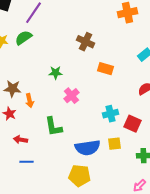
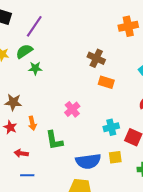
brown cross: (85, 42) -> (96, 58), moved
green star: (55, 73) -> (35, 68), moved
orange arrow: (29, 101) -> (32, 123), moved

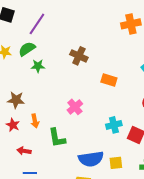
brown cross: (96, 58) -> (79, 56), moved
yellow square: (115, 157) -> (116, 163), moved

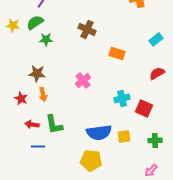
brown star: (16, 100) -> (37, 73), moved
green L-shape: (57, 138) -> (54, 124), moved

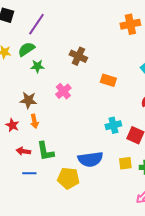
pink cross: (83, 80) -> (63, 91), moved
yellow square: (124, 136) -> (125, 163), moved
yellow pentagon: (91, 160) -> (68, 178), moved

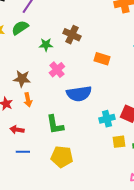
green star: (37, 66) -> (46, 45), moved
cyan cross: (113, 125) -> (107, 119), moved
green L-shape: (45, 151) -> (55, 125), moved
blue semicircle: (90, 159) -> (79, 94), moved

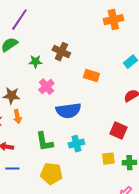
cyan cross: (107, 119) -> (76, 144), moved

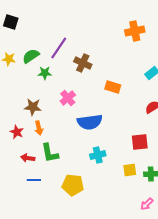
purple line: (19, 20) -> (59, 48), moved
green star: (35, 62) -> (45, 73), moved
red square: (118, 131) -> (140, 142), turned -30
green L-shape: (44, 142) -> (50, 153), moved

